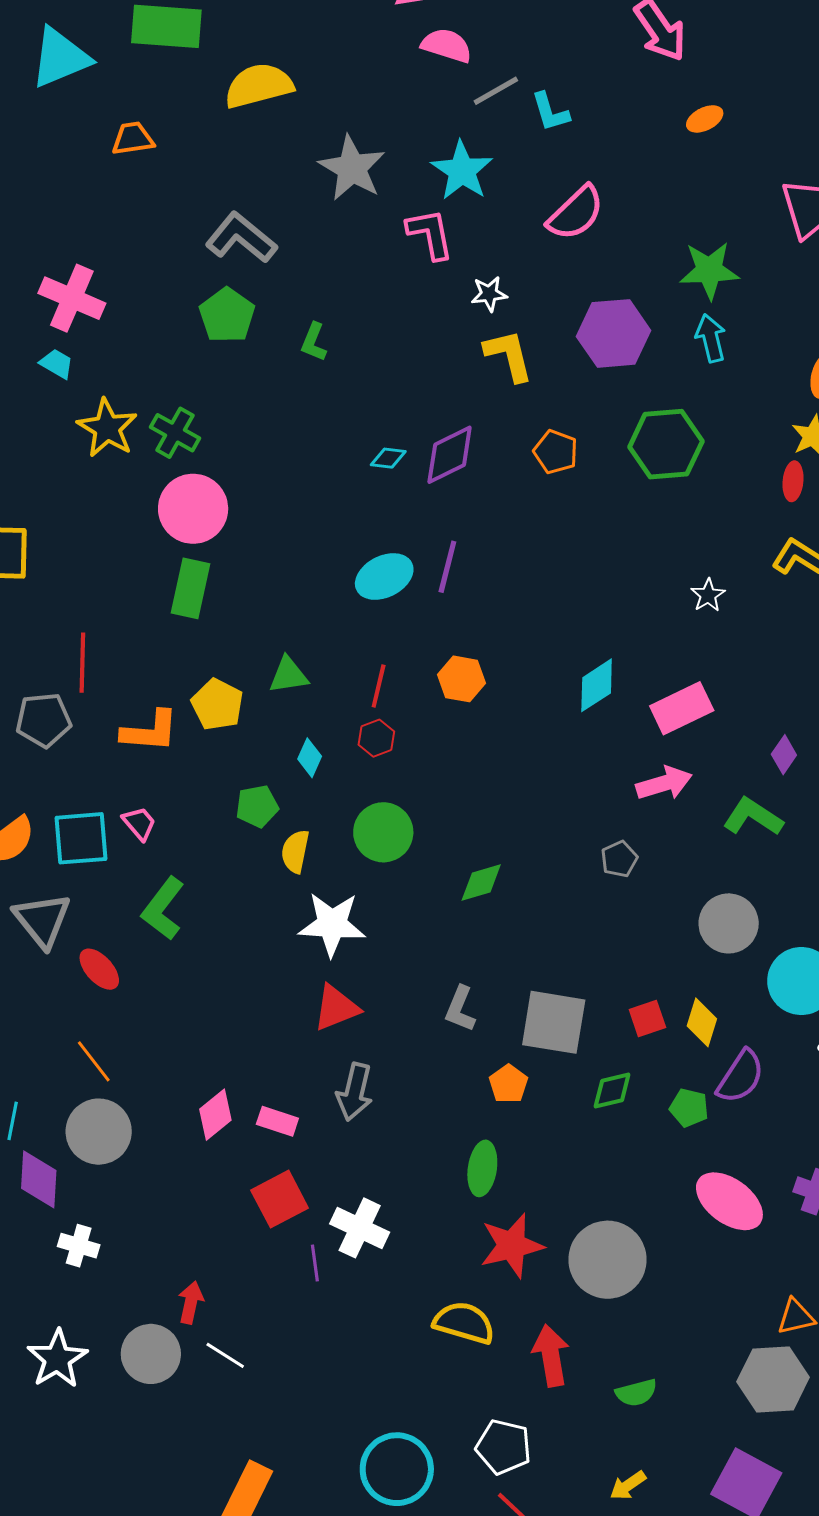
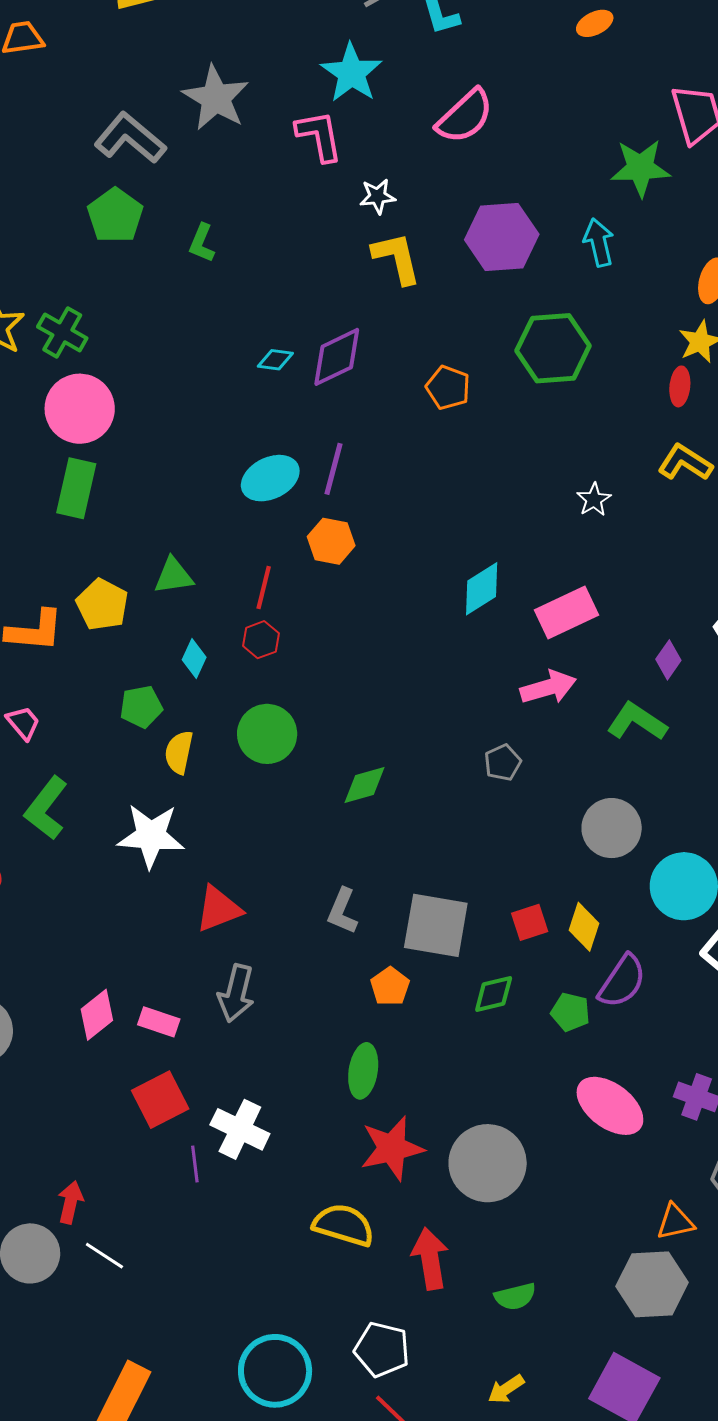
gray star: (352, 168) -> (216, 98), moved
green star: (709, 270) -> (640, 168), moved
orange pentagon: (556, 452) -> (448, 388), moved
orange hexagon: (462, 679) -> (331, 541), moved
white star: (332, 924) -> (151, 836), moved

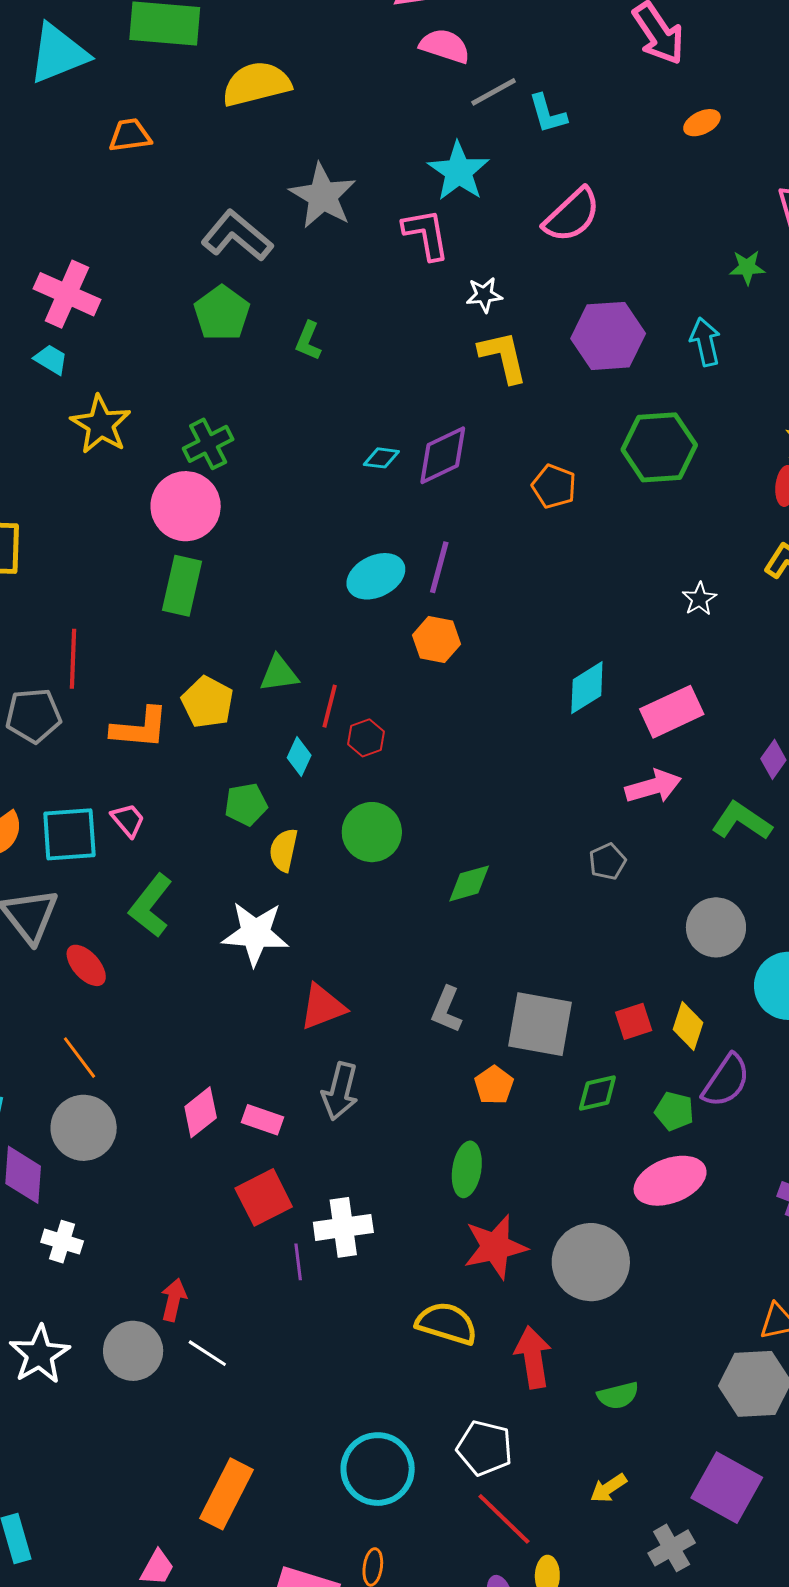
green star: (640, 168) -> (747, 267), size x0.6
green cross: (62, 332) -> (208, 444), moved, turned 33
red line: (264, 588) -> (330, 706), moved
pink ellipse: (610, 1106) -> (670, 1181), moved, turned -58
white cross: (240, 1129) -> (343, 1227), turned -34

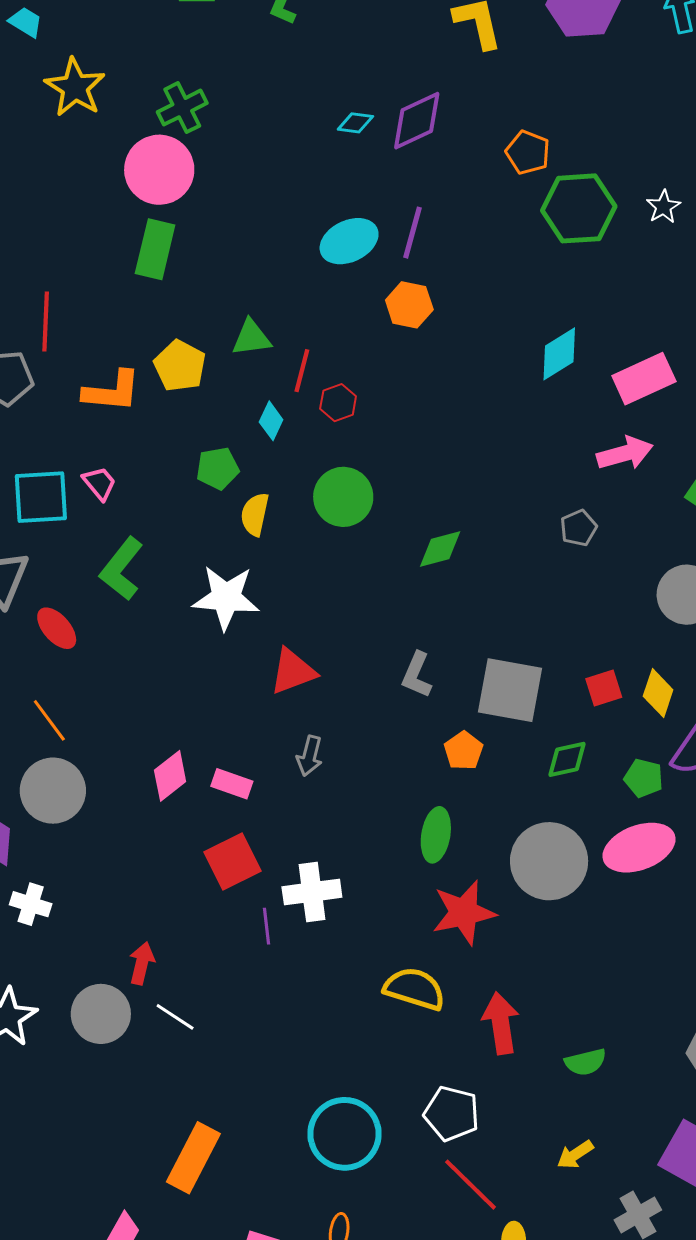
green hexagon: (659, 447) -> (579, 208), moved
white star: (699, 599) -> (663, 207), moved
gray arrow: (340, 1091) -> (310, 756), size x0.7
gray circle: (591, 1262) -> (549, 861), moved

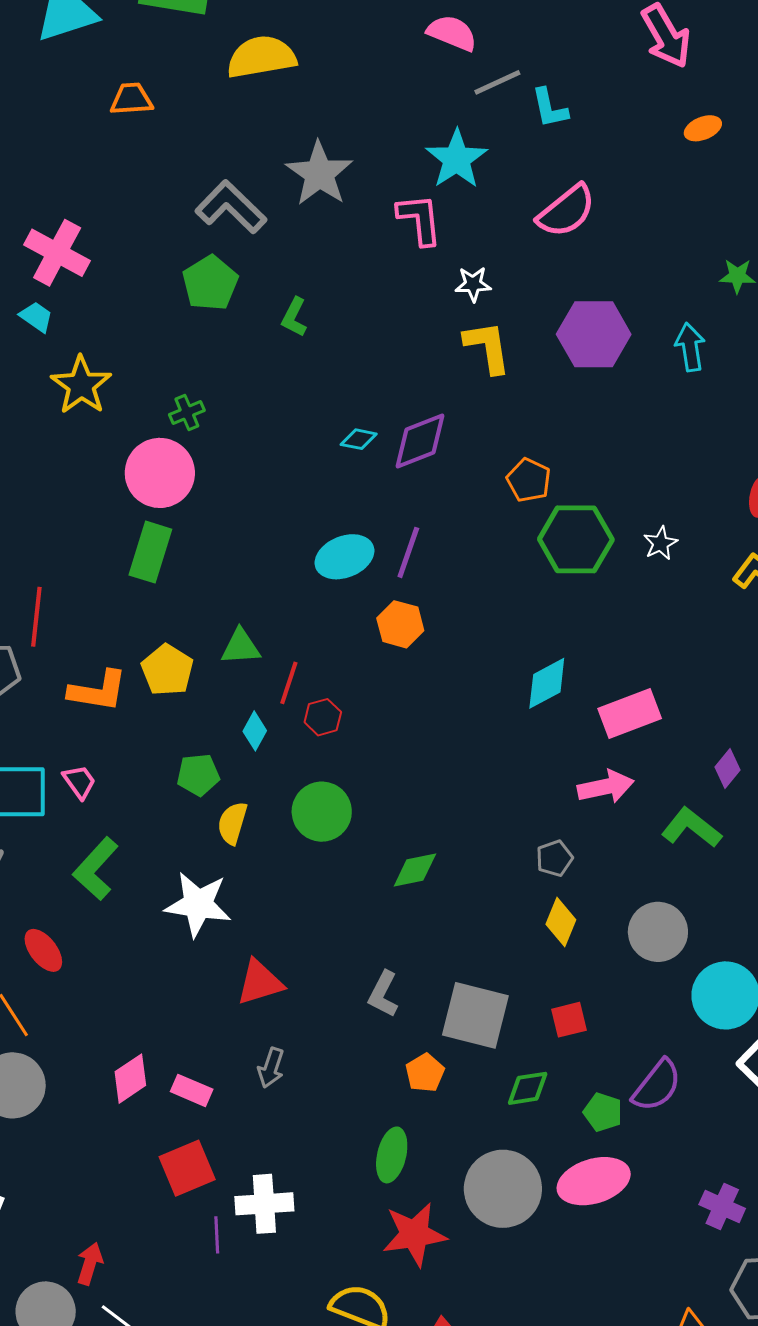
green cross: (182, 108) -> (187, 412), size x0.7
red ellipse: (57, 628) -> (43, 950), moved
yellow diamond: (658, 693) -> (561, 922), moved

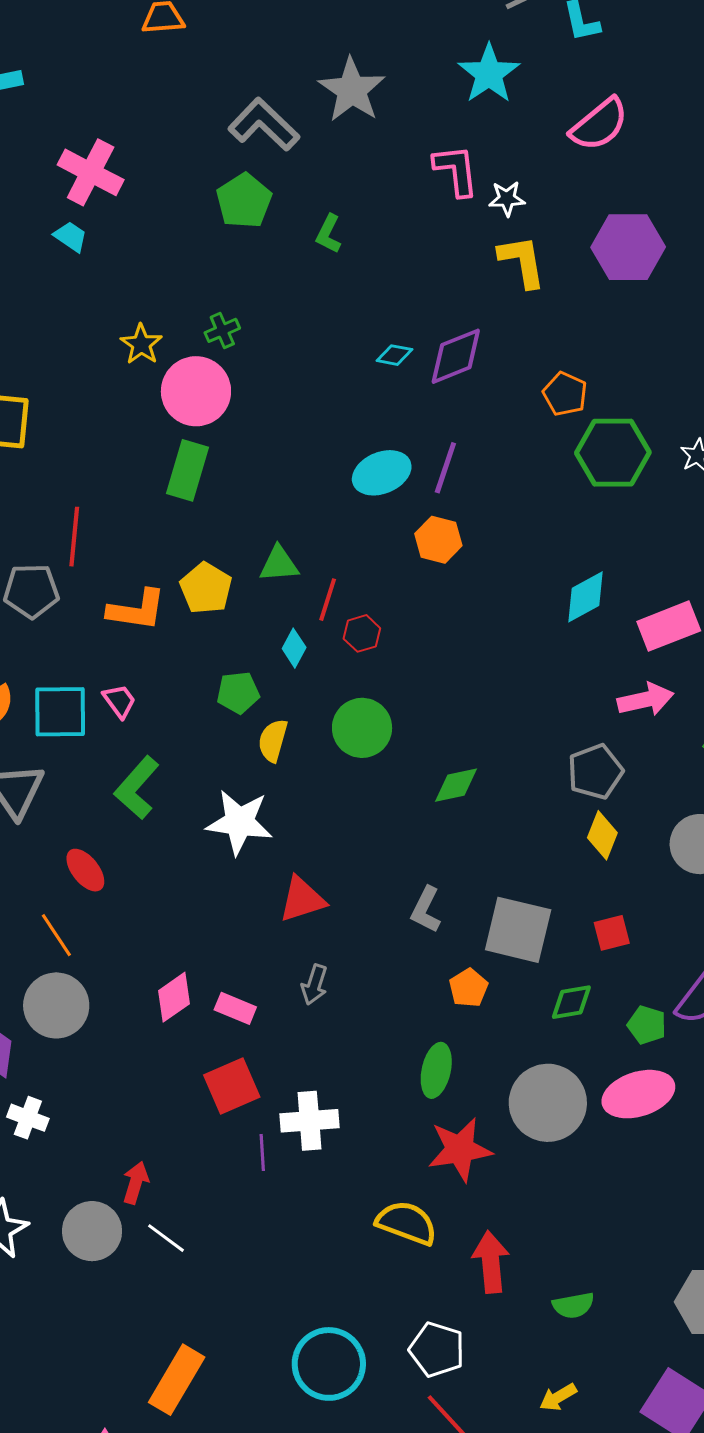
pink L-shape: (420, 219) -> (456, 170), moved
yellow star: (81, 385) -> (141, 344), moved, size x0.7
gray pentagon: (554, 858) -> (595, 772), size x1.5

